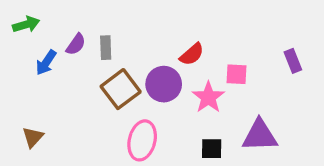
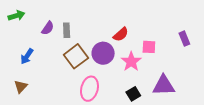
blue arrow: (46, 63) -> (27, 56), moved
black square: (212, 149) -> (133, 94), turned -32

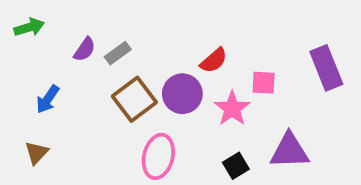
gray rectangle: (67, 30) -> (118, 53), turned 56
purple rectangle: (184, 39) -> (326, 68), size x1.6

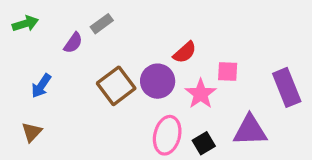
gray rectangle: (118, 53) -> (102, 24), moved
purple rectangle: (326, 68) -> (287, 87), moved
pink ellipse: (158, 156) -> (167, 135), moved

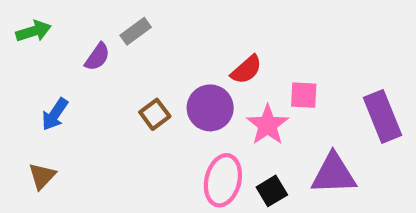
brown square: (116, 86) -> (155, 114), size x0.6

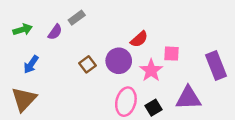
green arrow: (33, 31) -> (23, 30), moved
brown triangle: (42, 176) -> (24, 99), size x1.6

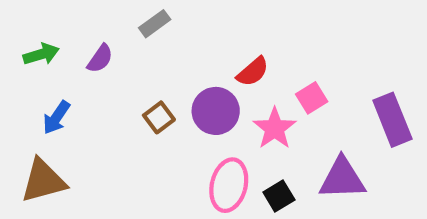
gray rectangle: (77, 18) -> (155, 24), moved
pink square: (172, 54) -> (312, 98), turned -35
brown triangle: (24, 99) -> (43, 181), turned 32

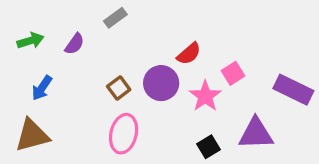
purple rectangle: (392, 120) -> (293, 90), turned -42
pink ellipse: (229, 185) -> (124, 134), moved

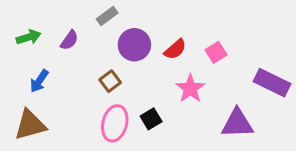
pink square: (233, 73) -> (216, 52), moved
purple circle: (161, 83) -> (134, 45), moved
black square: (208, 147) -> (151, 119), moved

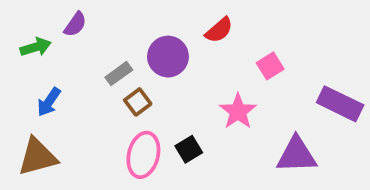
gray rectangle: (107, 16) -> (119, 74), moved
purple semicircle: (69, 40) -> (75, 24), moved
red semicircle: (175, 49) -> (219, 30), moved

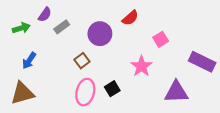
gray rectangle: (119, 74) -> (62, 27), moved

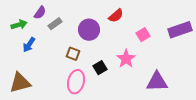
blue arrow: (29, 61) -> (29, 45), moved
brown square: (82, 61) -> (73, 54), turned -32
purple rectangle: (202, 62) -> (180, 30), moved, turned -45
black square: (112, 89) -> (100, 68), moved

